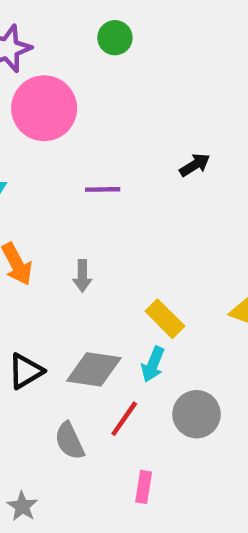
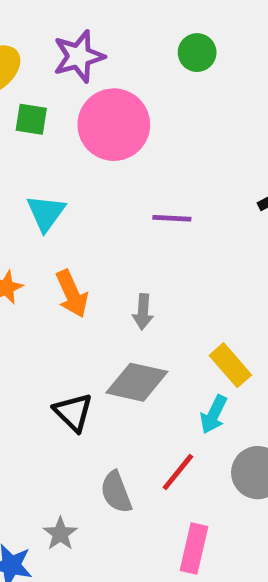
gray diamond: (94, 369) -> (137, 382), moved
black triangle: (26, 371) -> (73, 412), turned -48
pink rectangle: (144, 487) -> (194, 548), size x1.4
gray star: (22, 506) -> (60, 534), moved

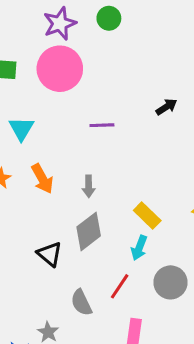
purple star: (79, 56) -> (60, 24), moved
gray diamond: (137, 382) -> (89, 231), turned -45

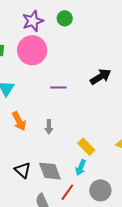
black arrow: (166, 107) -> (101, 77), size x1.5
gray diamond: (89, 231) -> (50, 171), moved, turned -75

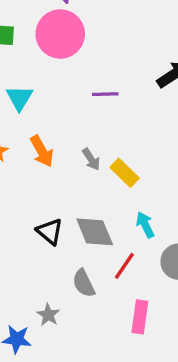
gray arrow: (49, 127) -> (91, 159), turned -32
yellow rectangle: (86, 147) -> (125, 173), moved
cyan arrow: (81, 168) -> (145, 225), turned 133

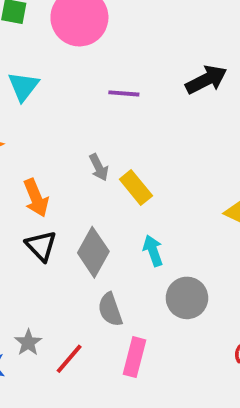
orange arrow: (42, 151) -> (36, 198), moved
gray diamond: (95, 232) -> (93, 252), turned 45
red line: (124, 266) -> (69, 359), moved
gray semicircle: (84, 283) -> (110, 310), moved

